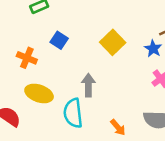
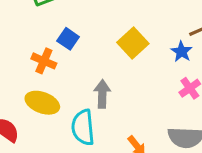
orange cross: (27, 58) -> (44, 61), moved

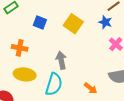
blue square: (68, 39) -> (40, 22), moved
cyan semicircle: (83, 127) -> (54, 84), turned -145

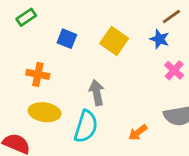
orange arrow: (91, 88) -> (138, 132), turned 104

